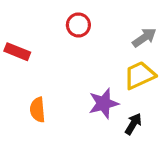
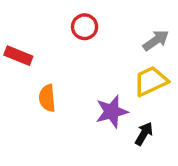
orange semicircle: (38, 110) -> (47, 98), moved

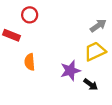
red circle: (85, 27) -> (30, 15), moved
black arrow: (144, 134) -> (91, 84), turned 96

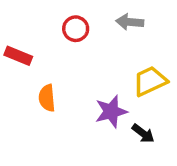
red circle: (30, 15) -> (76, 29), moved
gray arrow: (98, 26) -> (130, 22), moved, turned -140

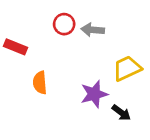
gray arrow: (130, 22) -> (93, 30), moved

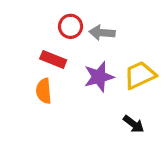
red rectangle: (16, 47) -> (53, 59), moved
purple star: (94, 94) -> (99, 77), moved

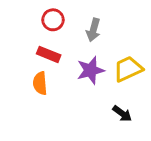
red circle: (71, 26) -> (53, 20), moved
gray arrow: (102, 33) -> (93, 30), turned -80

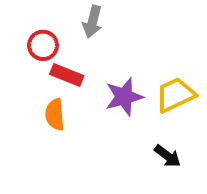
red circle: (53, 20) -> (43, 45), moved
gray arrow: (93, 30) -> (92, 22), moved

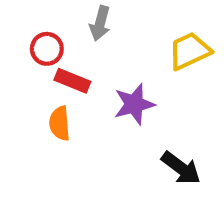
yellow trapezoid: (175, 95) -> (189, 51), moved
black arrow: (168, 156) -> (181, 168), size x1.4

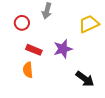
red rectangle: (72, 81) -> (34, 50), moved
orange semicircle: (60, 123) -> (28, 70), moved

